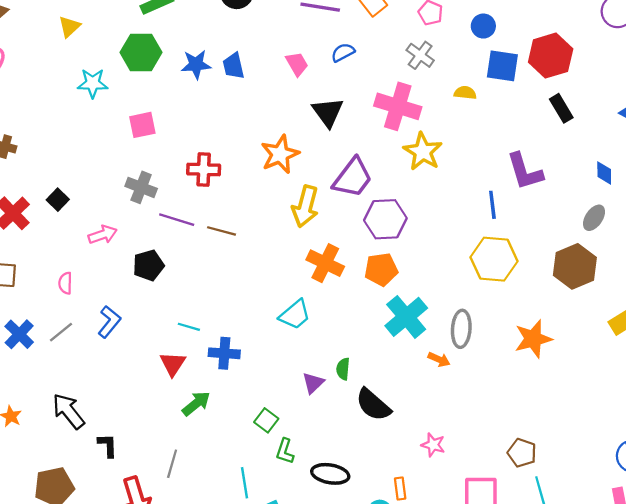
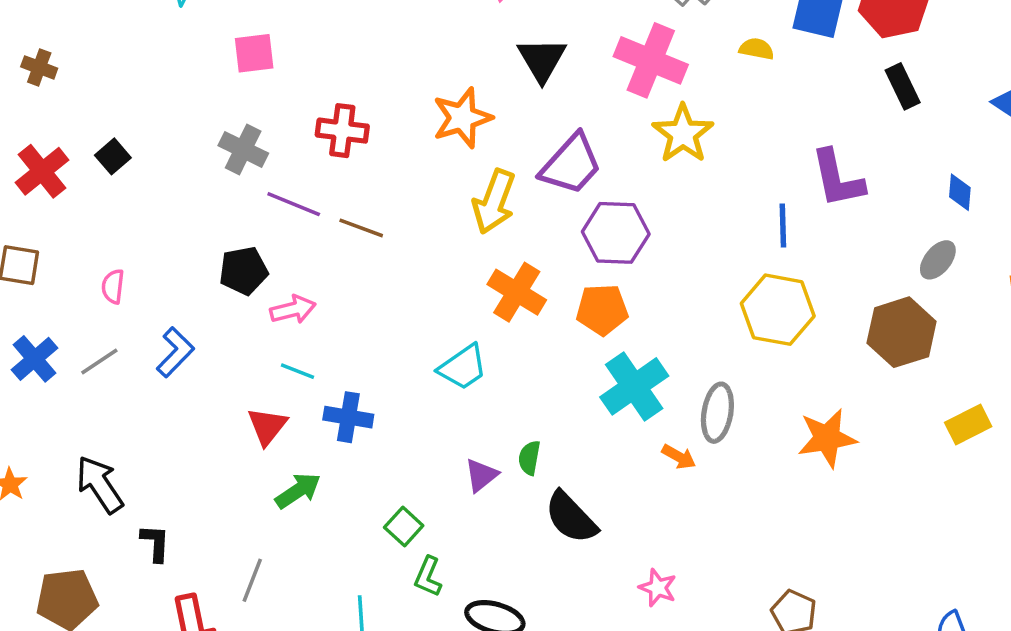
pink arrow: (103, 235) -> (293, 310), moved

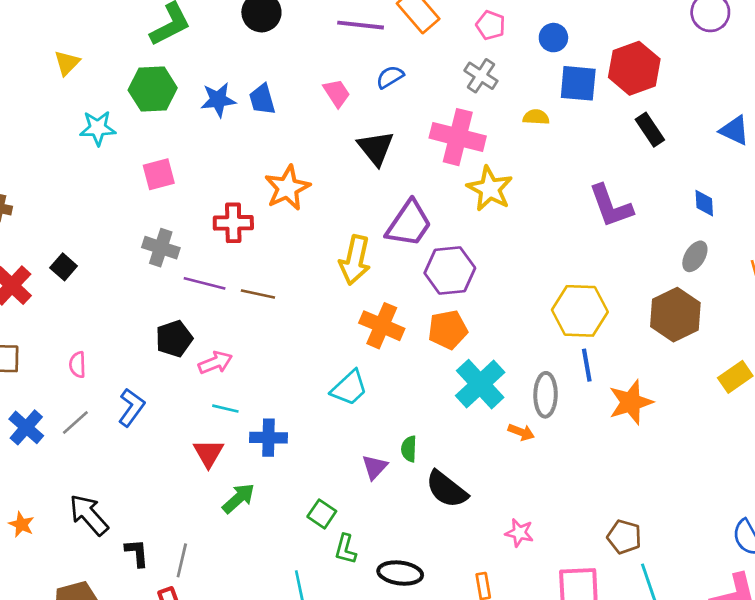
orange star: (462, 118) -> (287, 188), moved
blue line: (783, 226) -> (587, 365), moved
gray line: (252, 580) -> (182, 560), moved

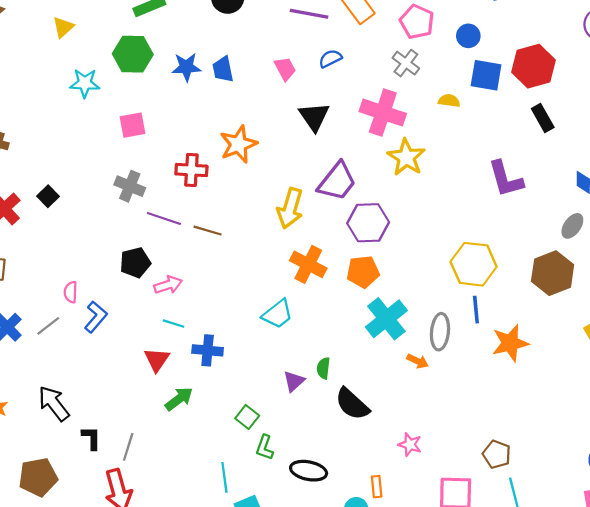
pink pentagon: (491, 25) -> (417, 22), size x1.4
pink semicircle: (78, 365) -> (71, 292), moved

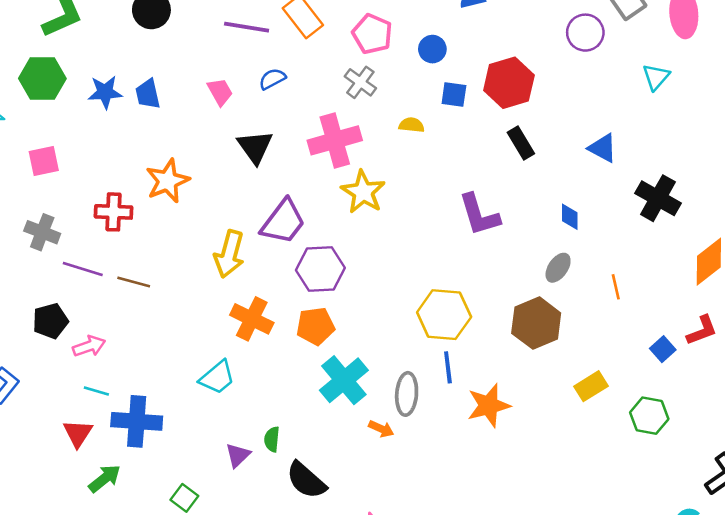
blue square: (486, 75) -> (454, 95), size x0.7
pink cross: (383, 113) -> (335, 140), turned -33
blue cross: (208, 350) -> (137, 421), size x1.4

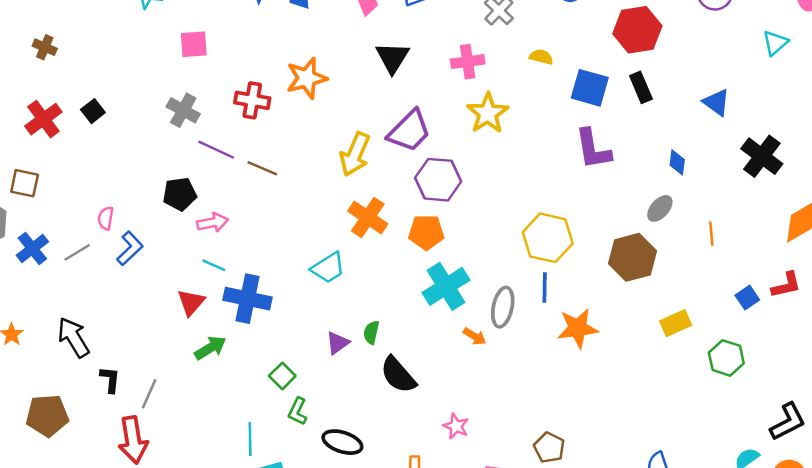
blue square: (454, 95) -> (590, 88), moved, size x1.5
pink cross: (335, 140) -> (468, 62), size x0.7

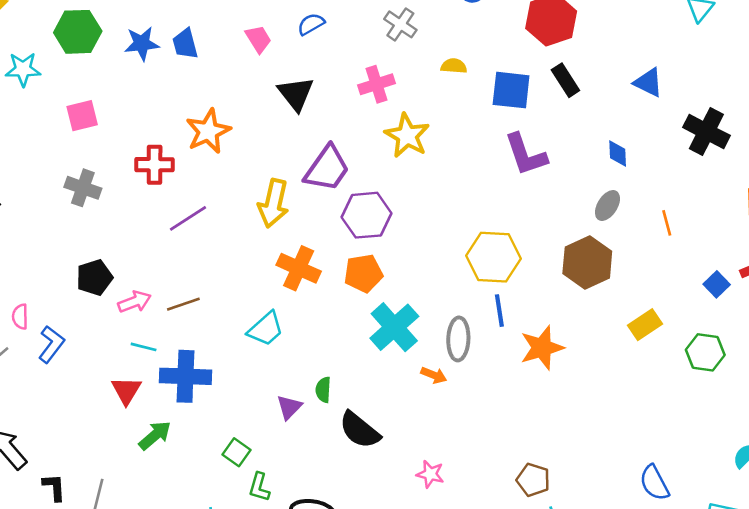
purple line: (216, 150) -> (188, 218), moved, turned -48
brown line: (262, 168) -> (183, 304), moved, turned -32

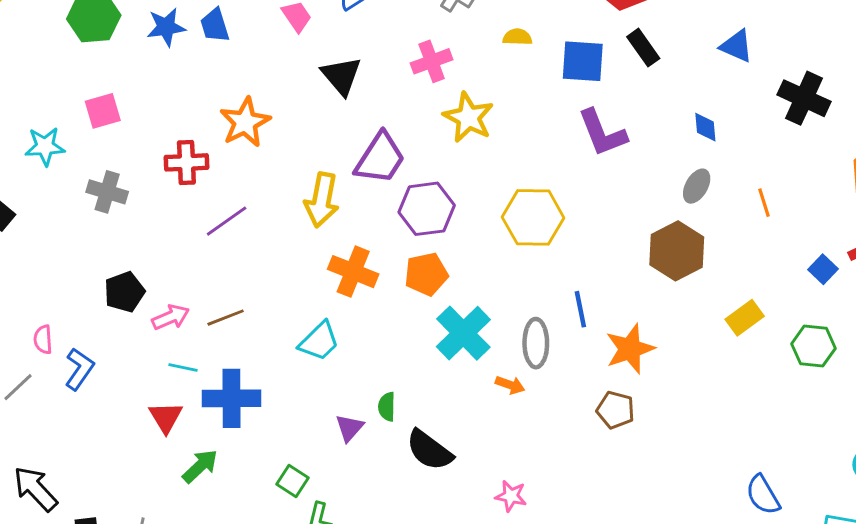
cyan star: (23, 69) -> (45, 146), moved
yellow hexagon: (494, 257) -> (533, 217), moved
brown pentagon: (533, 480) -> (616, 410), moved

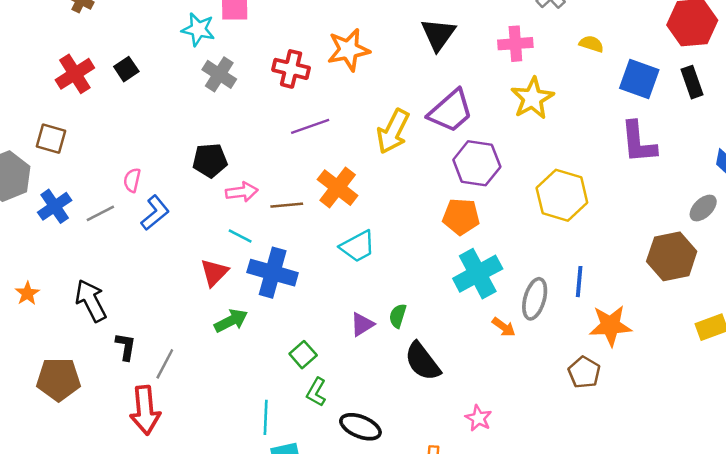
cyan star: (45, 146) -> (198, 29), moved
orange cross: (353, 272) -> (338, 188), moved

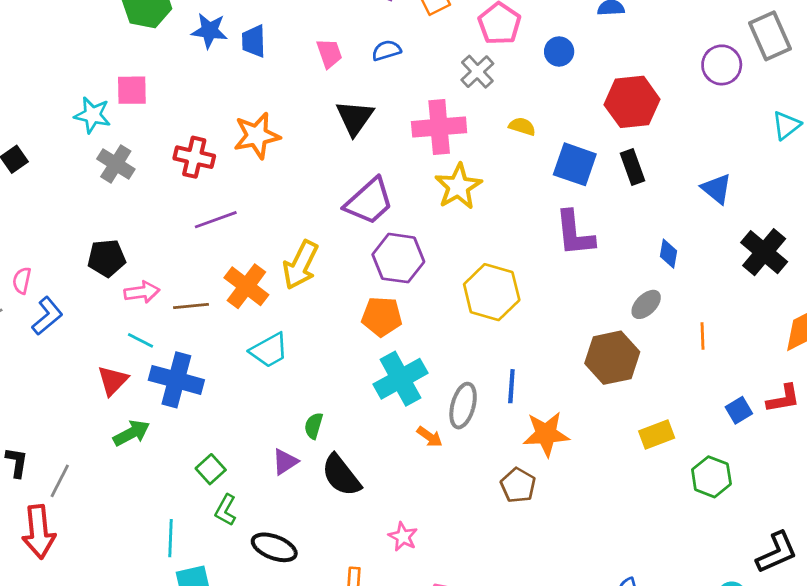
pink cross: (515, 44) -> (439, 127), size x1.4
yellow arrow: (393, 131) -> (301, 265), moved
purple triangle: (362, 324) -> (285, 462), moved

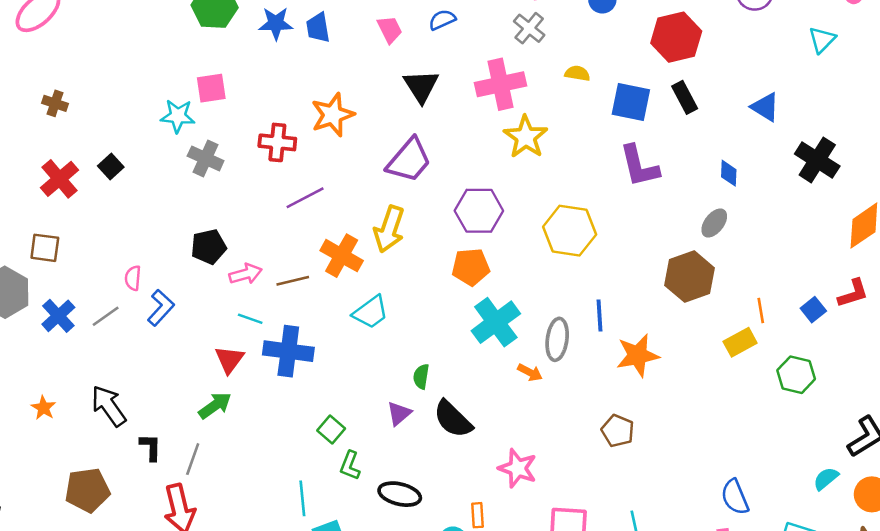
purple trapezoid: (369, 201) -> (409, 160), moved
orange line: (702, 336) -> (761, 310), moved
green arrow: (131, 433) -> (215, 405), moved
brown pentagon: (518, 485) -> (618, 431), moved
pink star: (403, 537) -> (518, 468), size x1.4

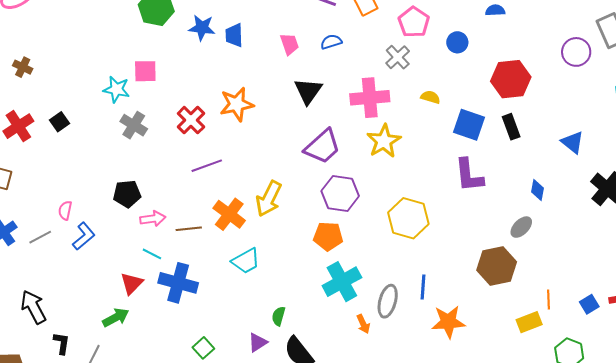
red cross: (277, 142) -> (191, 120), turned 32
purple trapezoid: (409, 160) -> (323, 147), moved
orange arrow: (530, 372) -> (363, 324), turned 30

